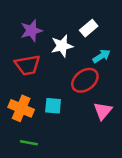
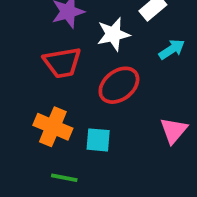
red ellipse: (85, 80) -> (119, 85), moved
cyan square: (53, 106) -> (98, 140), moved

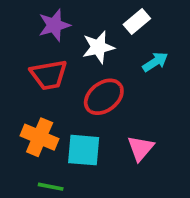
pink triangle: (174, 131) -> (141, 148), moved
cyan square: (98, 140) -> (84, 150), size x1.4

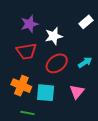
white rectangle: (137, 22) -> (86, 22), moved
cyan arrow: (155, 62) -> (85, 62), moved

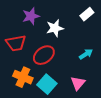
red trapezoid: (26, 51) -> (16, 43), moved
red ellipse: (57, 63) -> (44, 55), moved
cyan square: (46, 93) -> (47, 84), turned 36

